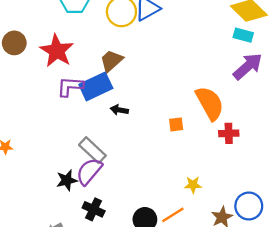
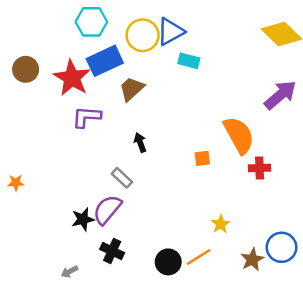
cyan rectangle: (243, 35) -> (189, 61), moved
blue rectangle: (96, 86) -> (105, 61), moved
black arrow: (119, 110) -> (140, 142), turned 60
gray rectangle: (92, 150) -> (122, 178), moved, size x0.7
yellow star: (193, 185) -> (221, 224), turned -30

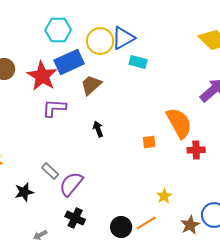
gray rectangle: (122, 178) -> (50, 171), moved
black star: (83, 219) -> (24, 192), moved

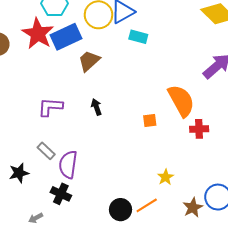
red star: (42, 76) -> (38, 34), moved
purple L-shape: (54, 108) -> (50, 107), moved
purple semicircle: (71, 184) -> (68, 165), turned -32
black cross: (75, 218) -> (61, 194), moved

